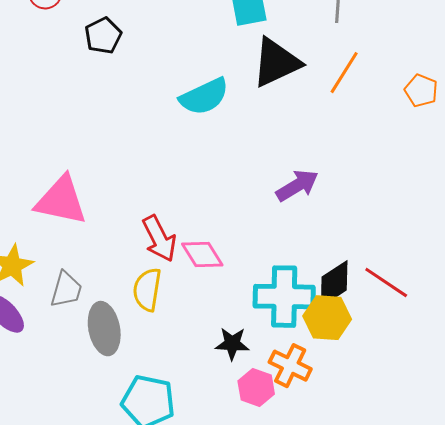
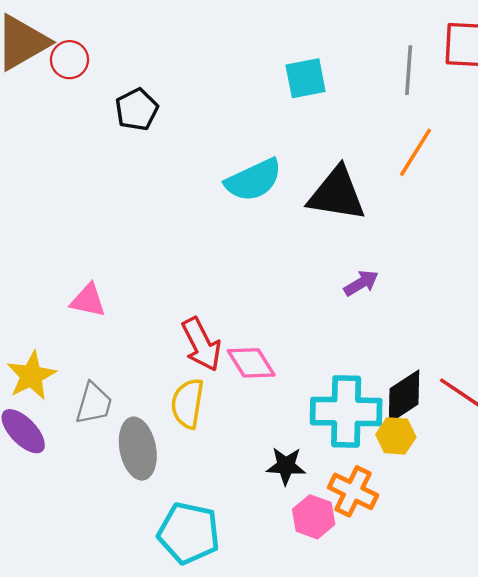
black triangle: (276, 63) -> (337, 194), moved, turned 34
purple arrow: (297, 186) -> (361, 283), size x0.7
pink triangle: (61, 201) -> (88, 300), size x0.6
yellow hexagon: (327, 318) -> (396, 436), size x0.7

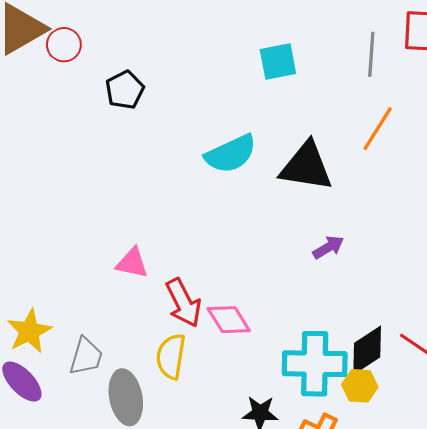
pink triangle: (88, 300) -> (132, 263), moved

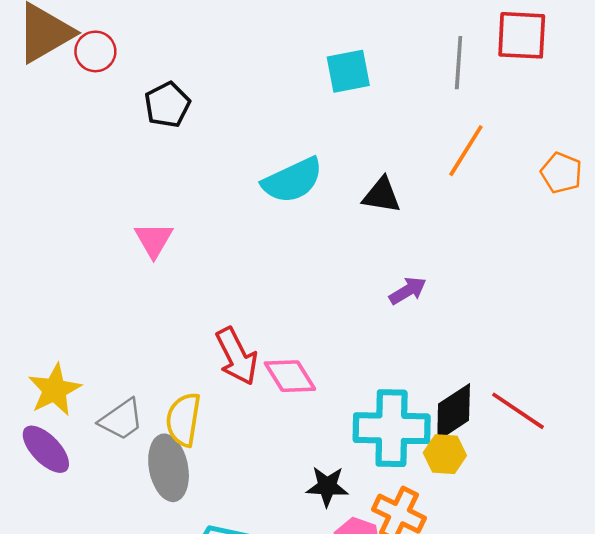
black triangle: (306, 166) -> (382, 195), size x0.6
pink triangle: (132, 263) -> (154, 240), moved, turned 48
gray trapezoid: (86, 356) -> (121, 419), turned 39
yellow semicircle: (171, 356) -> (183, 419), moved

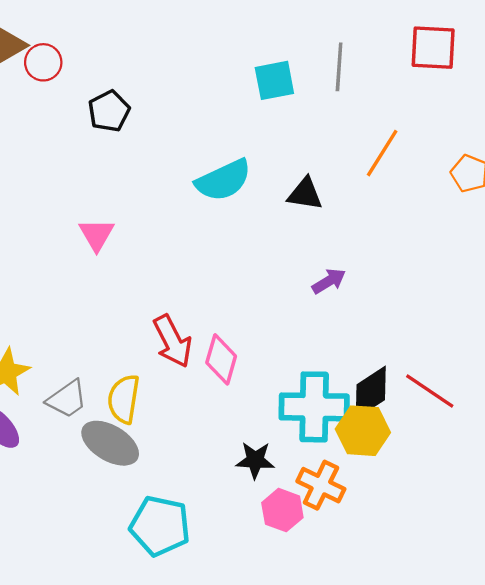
gray line: (459, 63) -> (339, 67), moved
pink diamond: (290, 376) -> (221, 359), turned 48
yellow hexagon: (445, 454) -> (363, 431), size x1.4
gray ellipse: (169, 468) -> (110, 443), turned -48

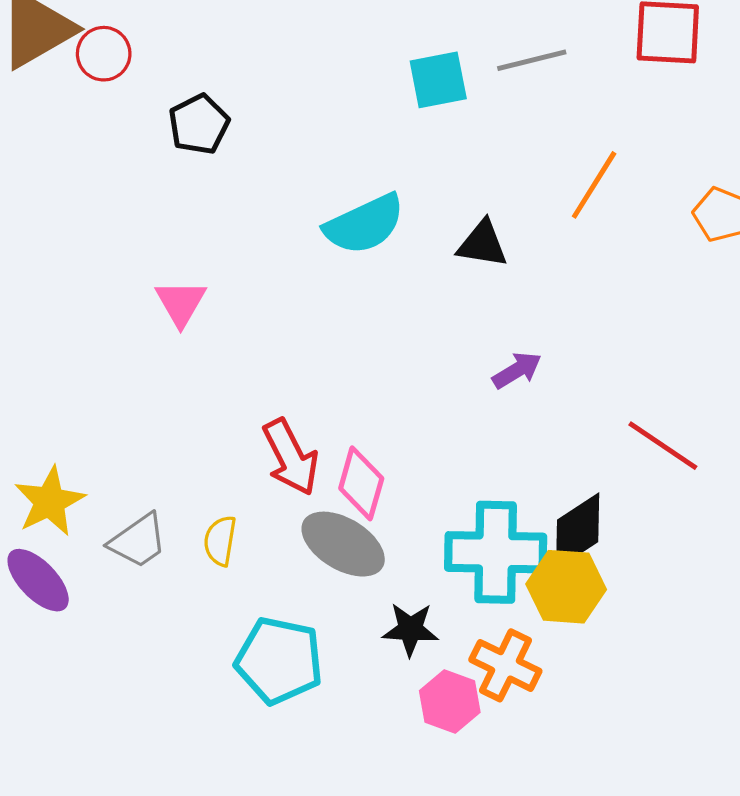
gray line: (339, 67) -> (532, 60), turned 72
red line: (430, 391) -> (663, 446), moved
yellow semicircle: (124, 399) -> (220, 541), size x0.7
gray ellipse: (110, 443) -> (343, 544), moved
cyan pentagon: (160, 526) -> (279, 660), moved

